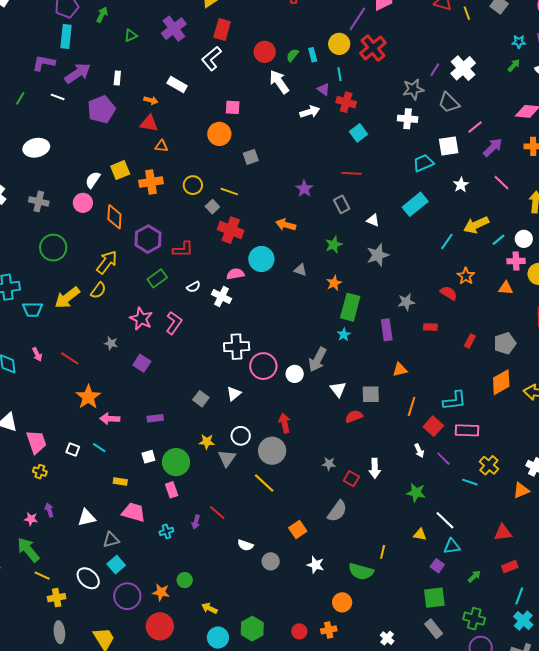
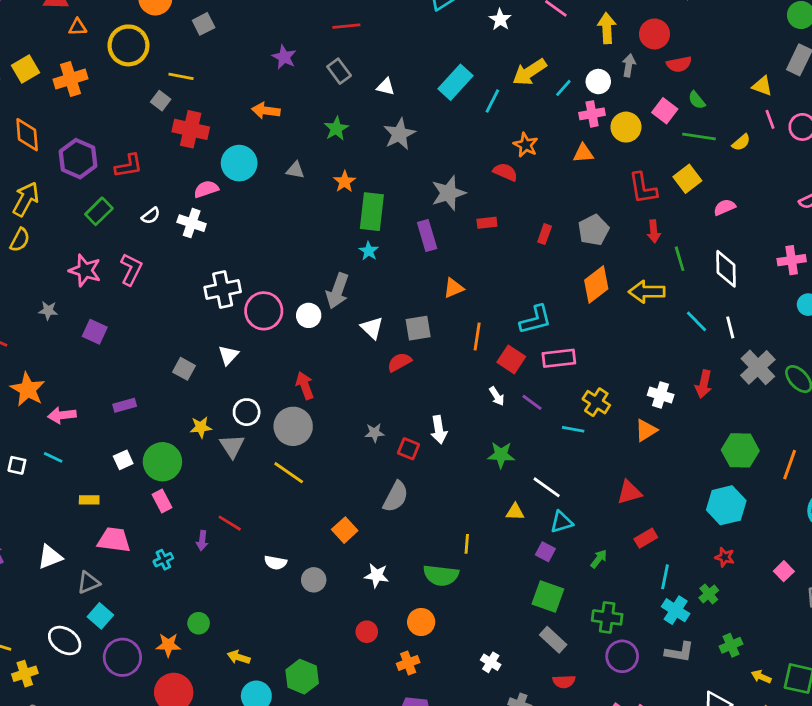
yellow circle: (193, 185) -> (128, 45), moved, size x1.5
cyan rectangle: (415, 204) -> (456, 82), moved
gray star: (406, 302) -> (448, 193), size x1.4
green square: (434, 598) -> (548, 597), turned 35
red circle: (299, 631) -> (367, 632), moved

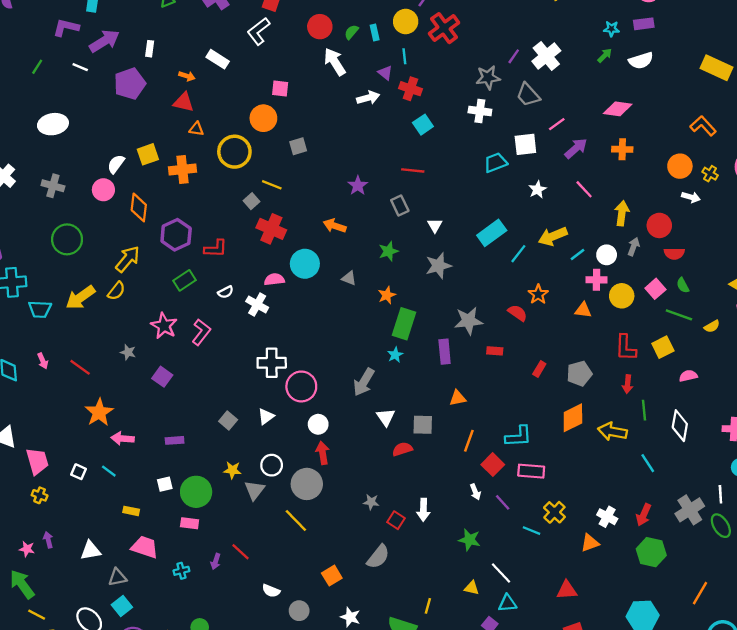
white triangle: (386, 87) -> (435, 225), turned 35
white circle: (309, 315) -> (318, 424), moved
white line: (730, 327) -> (720, 494), moved
green hexagon: (740, 450) -> (651, 552), moved
pink rectangle: (162, 501) -> (190, 523), turned -66

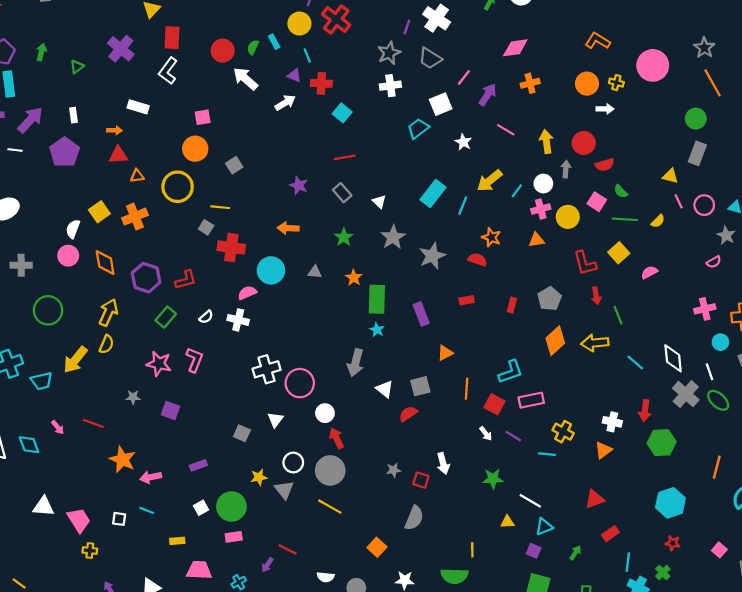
gray star: (468, 321) -> (432, 256), moved
white diamond: (680, 426) -> (673, 358), moved
purple arrow: (216, 561) -> (267, 565), turned 32

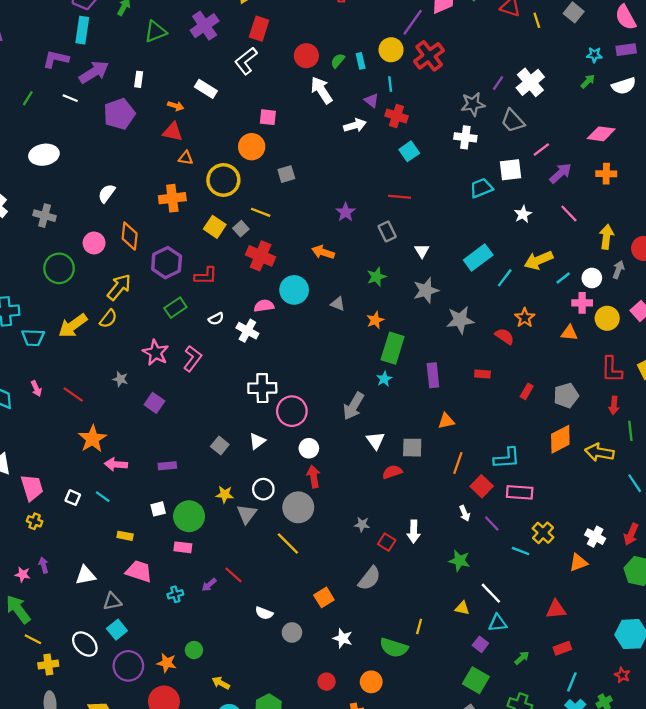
green triangle: (77, 67) -> (155, 32), size x1.5
yellow square: (99, 212) -> (215, 227), moved, turned -36
pink circle: (68, 256) -> (94, 243), moved

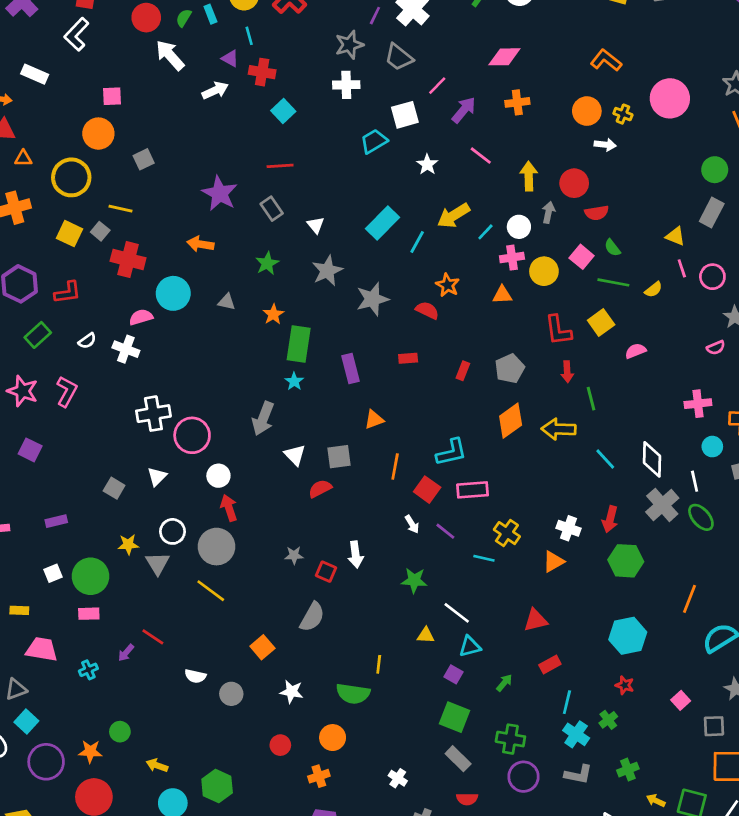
purple star: (346, 212) -> (220, 193), size x1.5

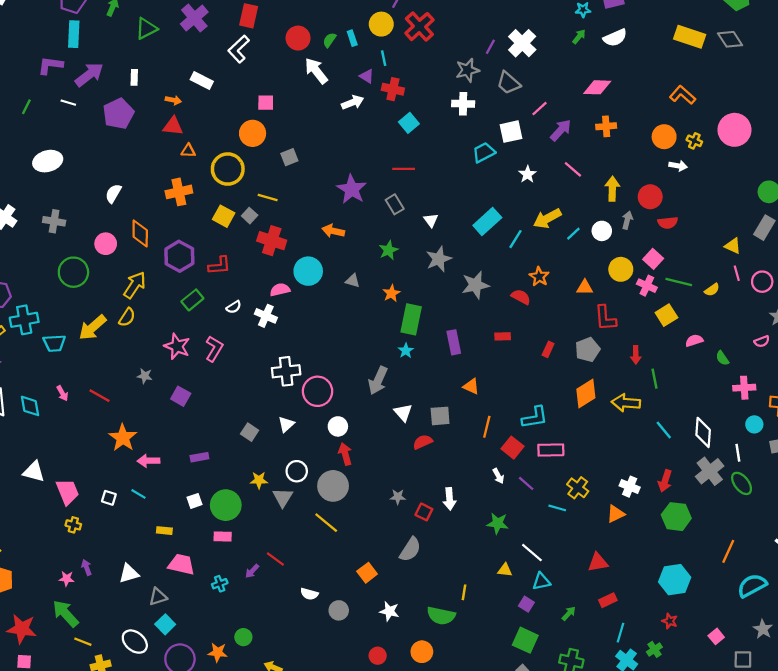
green semicircle: (612, 248) -> (722, 358), moved
pink cross: (512, 258) -> (647, 286), moved, turned 30
red L-shape: (558, 330) -> (605, 318), moved
orange triangle: (374, 420) -> (471, 386), turned 42

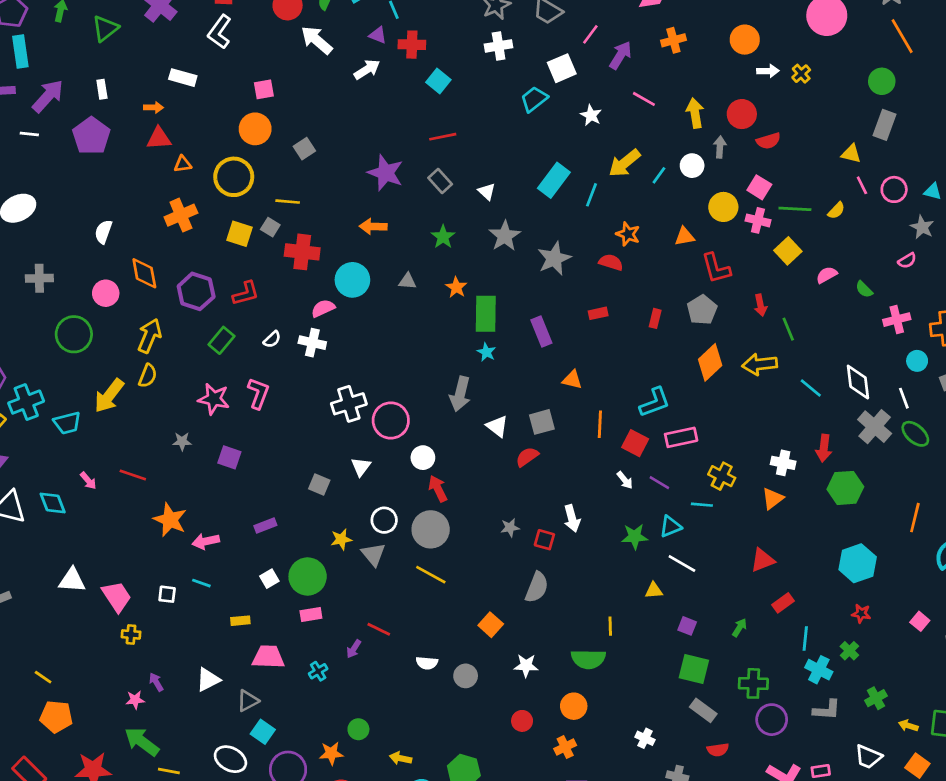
yellow cross: (694, 141) -> (801, 74), moved, turned 35
cyan triangle: (541, 581) -> (670, 527), moved

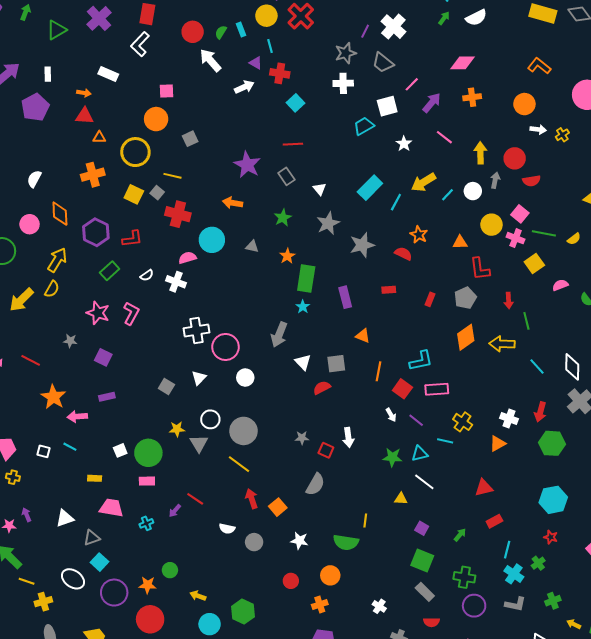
red arrow: (438, 489) -> (252, 499), moved
purple rectangle: (265, 526) -> (107, 397), moved

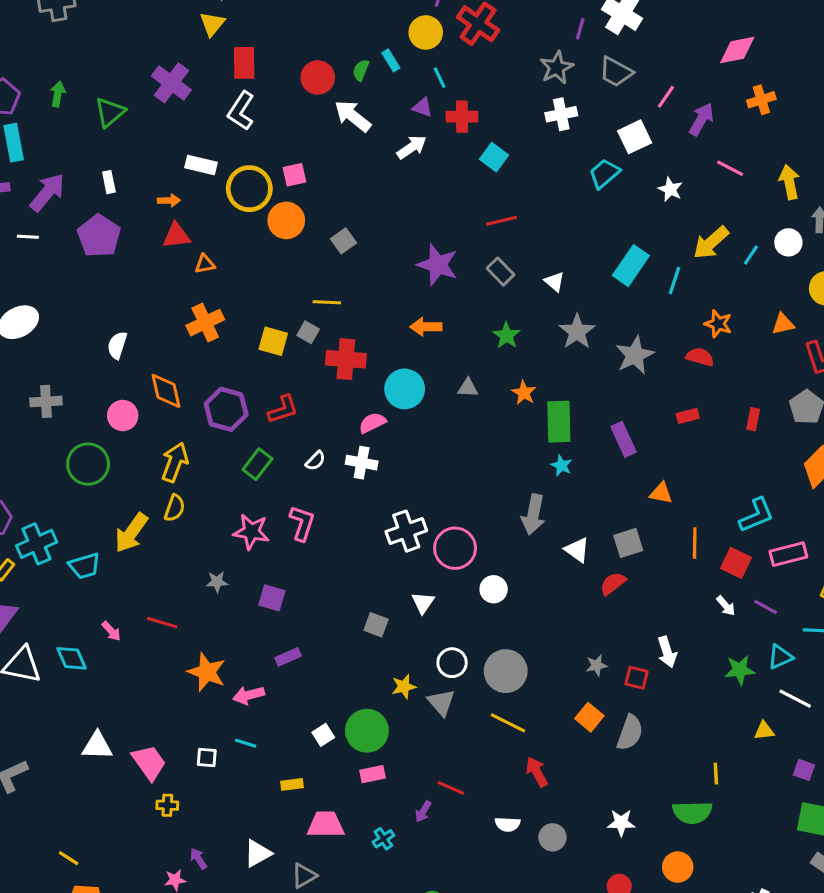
yellow circle: (135, 152) -> (249, 189), moved
orange square: (278, 507) -> (589, 717), moved

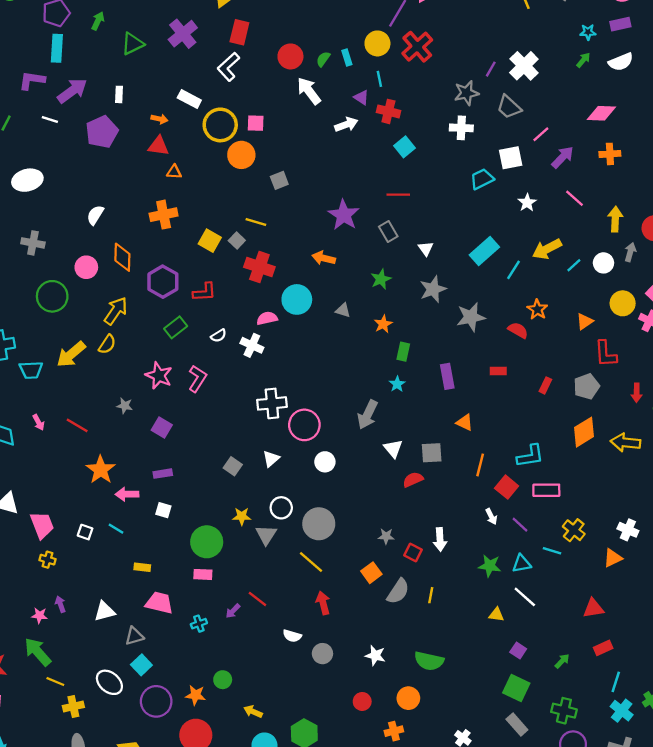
orange triangle: (783, 324) -> (585, 321), turned -36
green rectangle: (559, 422) -> (403, 352), size x0.6
white square: (323, 735) -> (163, 510), moved, turned 35
yellow line: (716, 774) -> (431, 595), moved

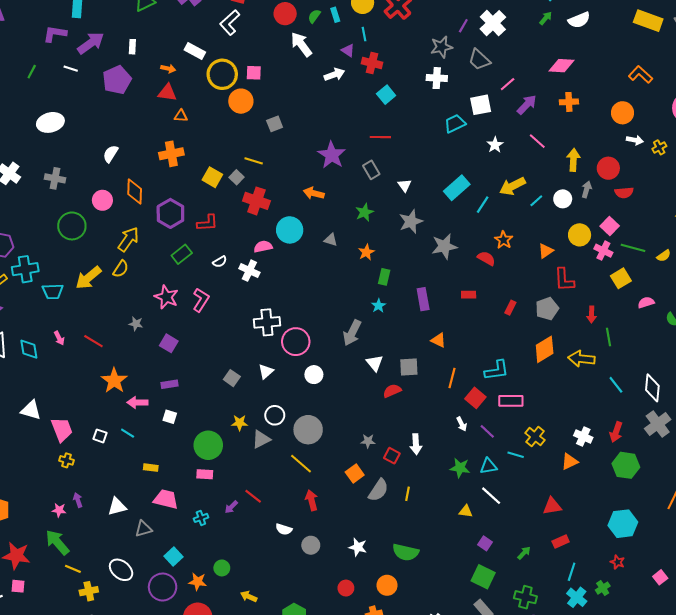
gray triangle: (266, 535) -> (261, 439), turned 30
cyan square: (141, 665) -> (174, 556), moved

